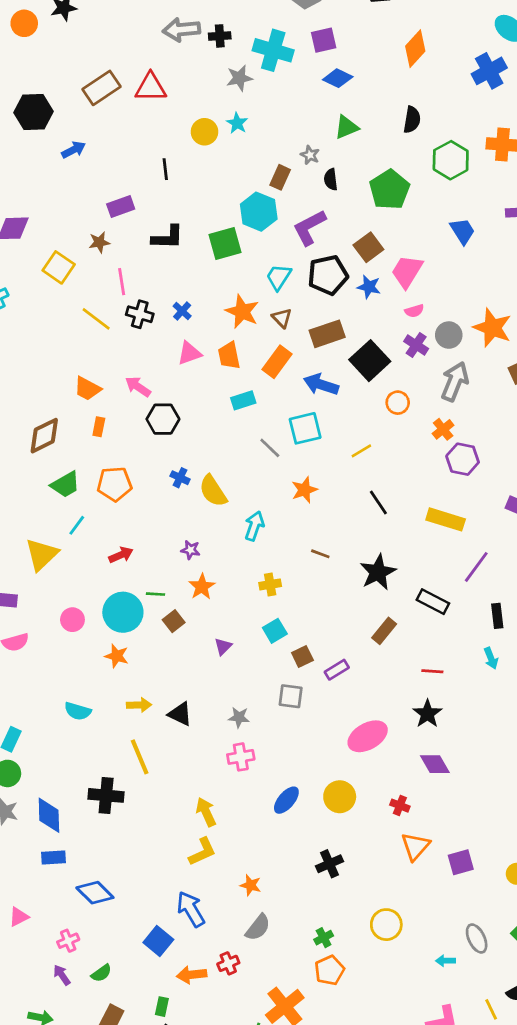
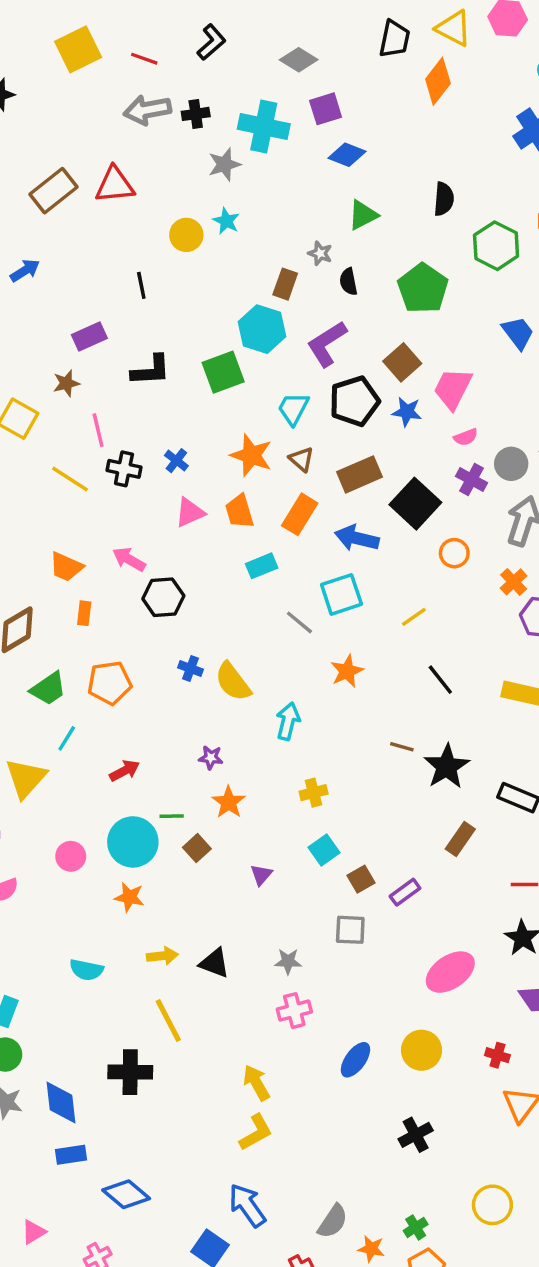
orange diamond: (415, 49) -> (438, 81), moved
brown line: (320, 554) -> (402, 747), moved
orange star: (251, 885) -> (371, 1249), moved

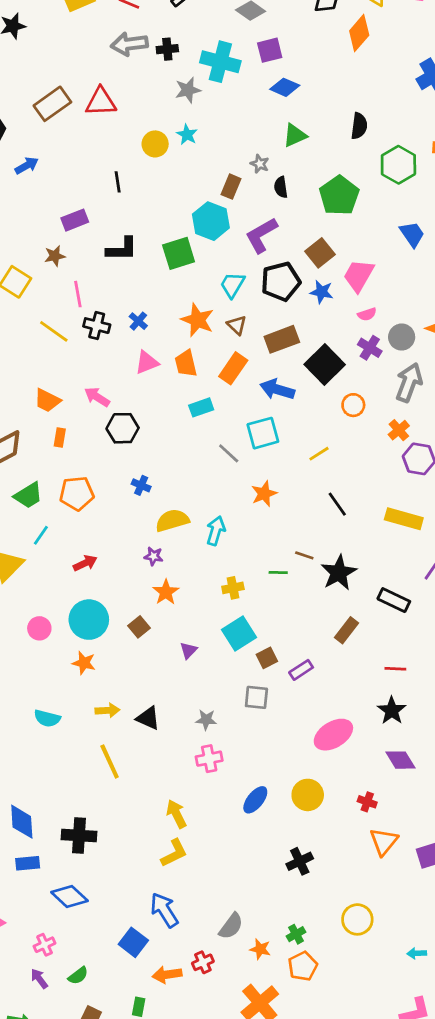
yellow semicircle: (233, 682) -> (172, 520), moved, turned 108
green line: (172, 816) -> (278, 573), moved
cyan square: (324, 850) -> (239, 633), size x1.4
black cross: (130, 1072) -> (79, 835), moved

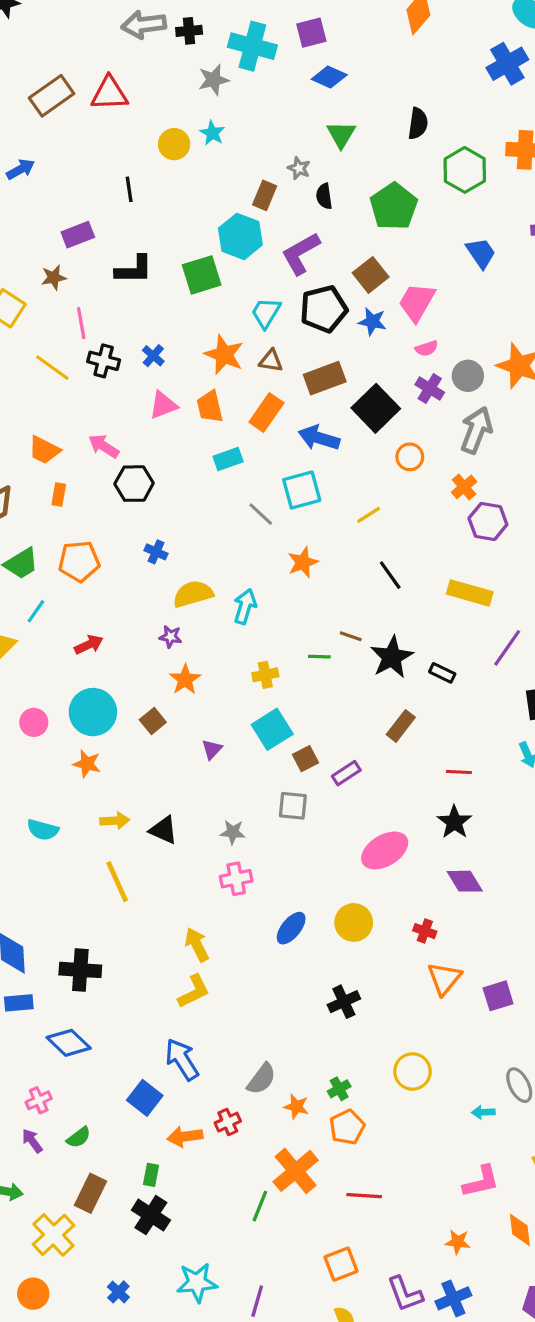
green triangle: (295, 135) -> (341, 134), turned -35
brown triangle: (237, 325) -> (271, 361), turned -35
black rectangle: (394, 600) -> (442, 673), moved, size x0.7

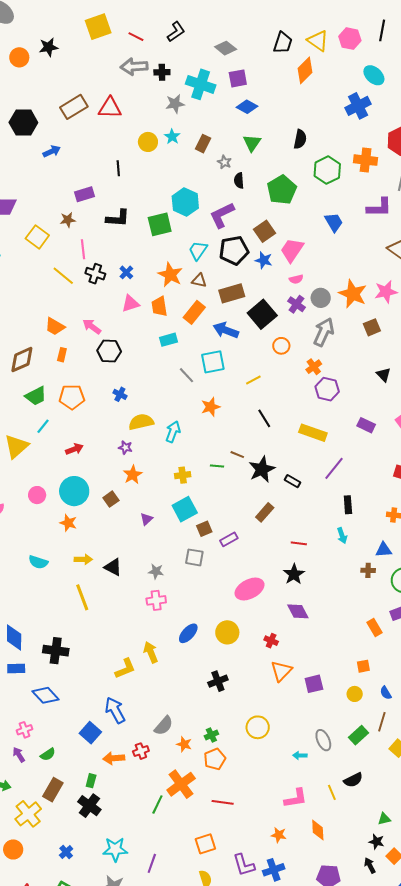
brown rectangle: (265, 195) -> (203, 144), moved
yellow arrow: (197, 945) -> (151, 652), moved

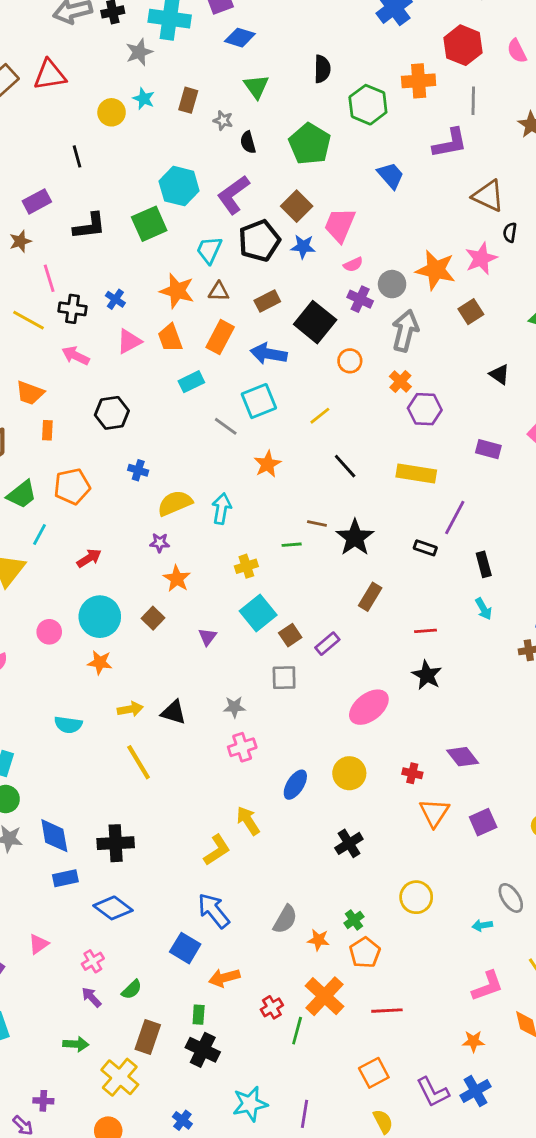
brown rectangle: (232, 293) -> (267, 301), size x0.7
pink arrow: (92, 326) -> (76, 356), moved
black rectangle: (293, 481) -> (425, 548), moved
purple diamond: (298, 611) -> (463, 757), moved
red cross: (141, 751) -> (272, 1007), moved

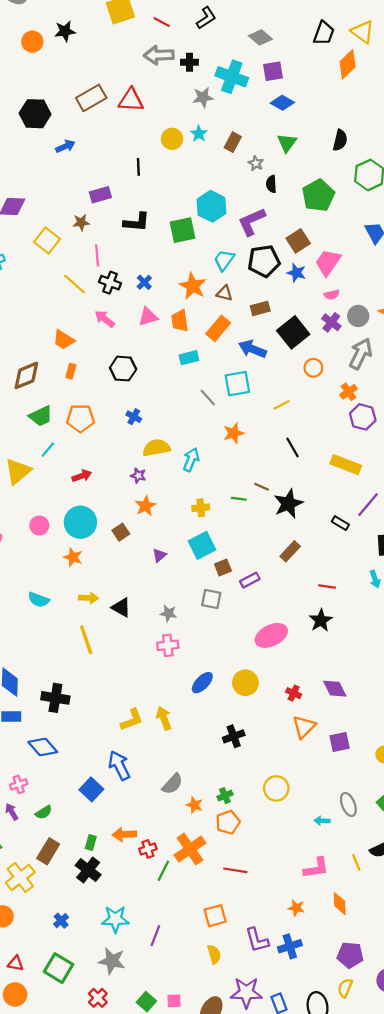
yellow arrow: (248, 821) -> (164, 718), moved
orange arrow: (224, 978) -> (124, 834), moved

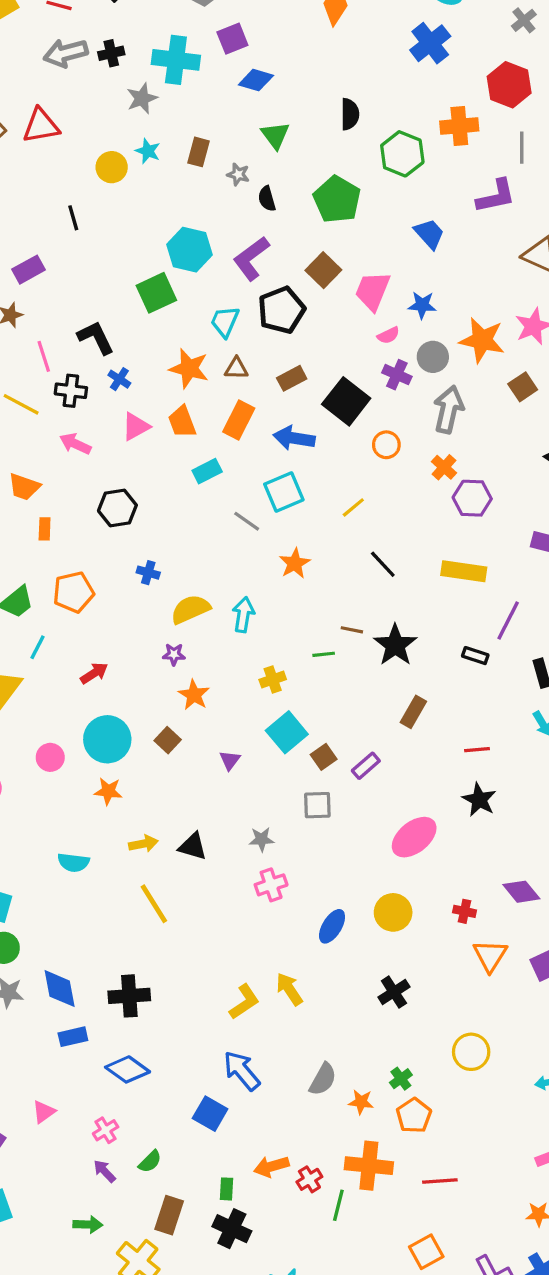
black L-shape: (136, 222) -> (96, 338), moved, turned -108
blue star: (296, 273) -> (422, 305), moved
orange cross: (190, 849) -> (369, 1166), turned -36

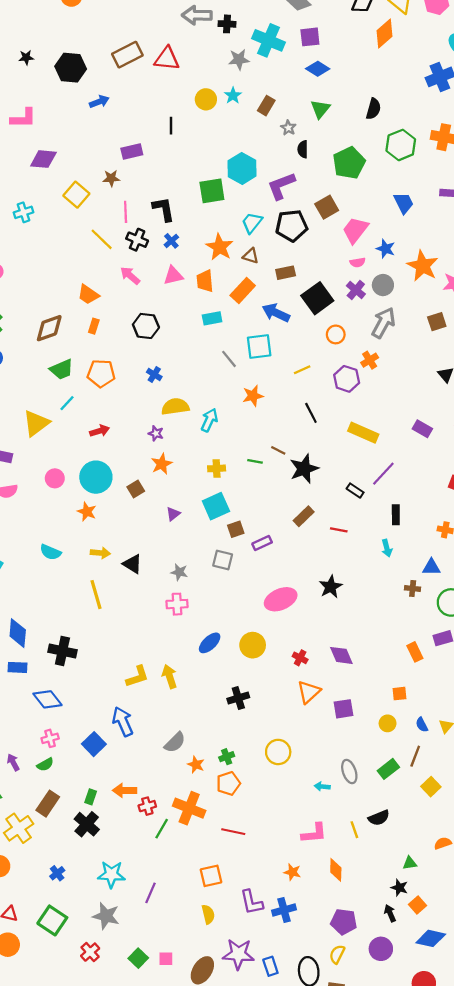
orange star: (482, 340) -> (423, 266), moved
purple hexagon: (472, 498) -> (347, 379), moved
red line: (477, 750) -> (339, 530), moved
pink cross: (106, 1130) -> (50, 738), moved

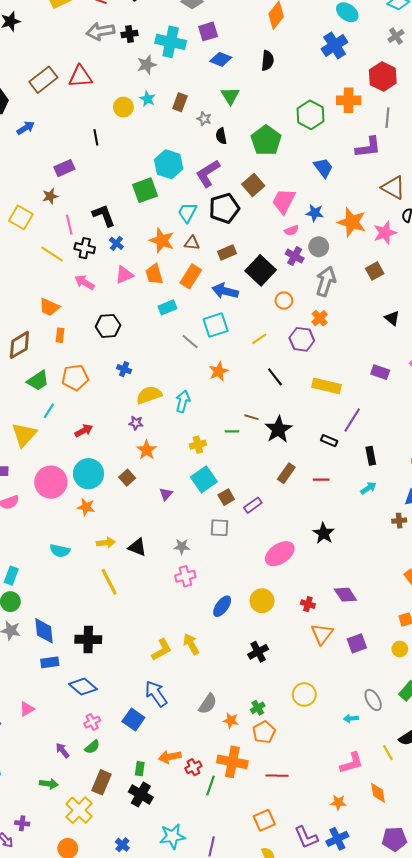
black semicircle: (373, 109) -> (268, 61), moved
pink circle: (55, 478) -> (51, 482), size x1.8
cyan arrow: (387, 548) -> (368, 488), turned -98

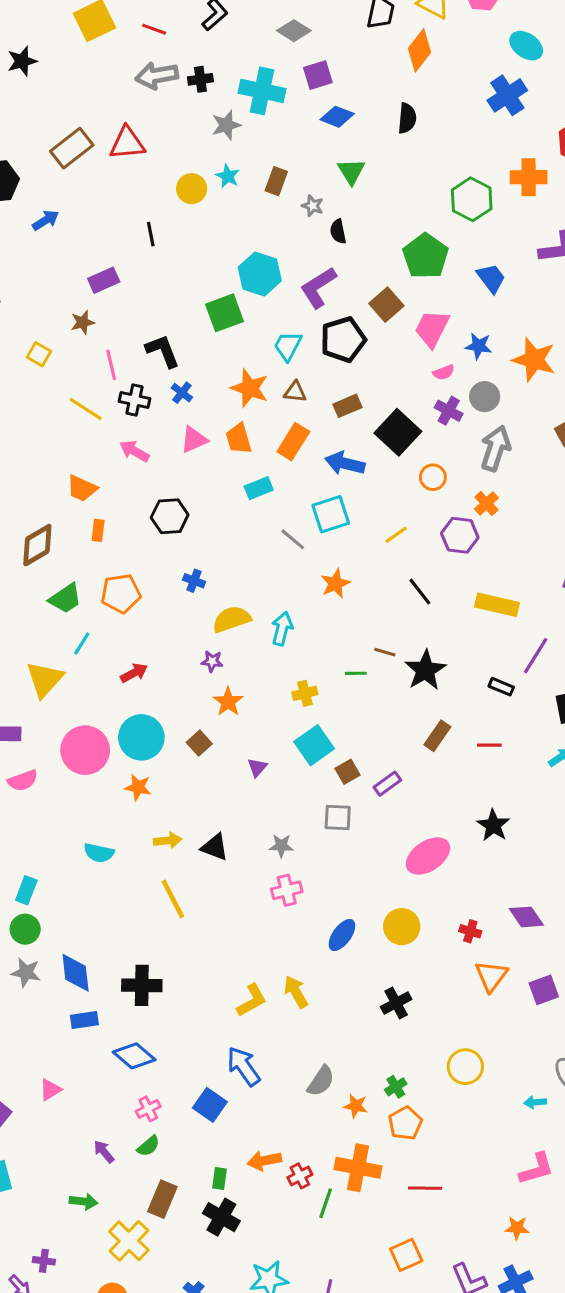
green pentagon: (266, 140) -> (426, 256), moved
yellow square: (21, 217) -> (39, 354), size x0.7

